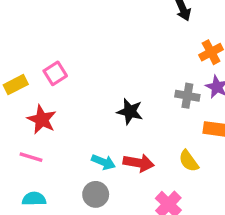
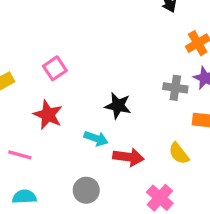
pink square: (55, 73) -> (55, 68), moved
red star: (42, 120) -> (48, 115), moved
cyan arrow: (103, 162) -> (96, 138), moved

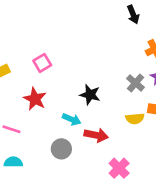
gray cross: (175, 88) -> (136, 83), turned 30
yellow semicircle: (179, 153) -> (135, 119), moved, turned -60
gray circle: (86, 190) -> (61, 149), moved

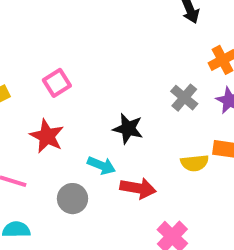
gray cross: (136, 83) -> (184, 98), moved
gray circle: (61, 149) -> (73, 199), moved

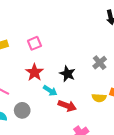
red star: (47, 136) -> (34, 72), moved
gray circle: (73, 199) -> (22, 110), moved

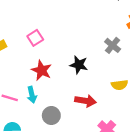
cyan arrow: (50, 91) -> (32, 95), moved, turned 56
gray circle: (22, 110) -> (51, 116), moved

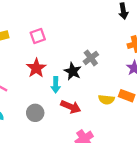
gray cross: (113, 45) -> (91, 58), moved
cyan arrow: (32, 95) -> (56, 85), moved

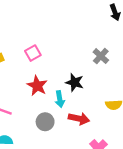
gray cross: (91, 58) -> (101, 56), moved
gray circle: (35, 113) -> (45, 122), moved

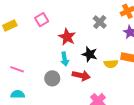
black star: (75, 82) -> (90, 54), moved
red star: (37, 86) -> (67, 37), moved

